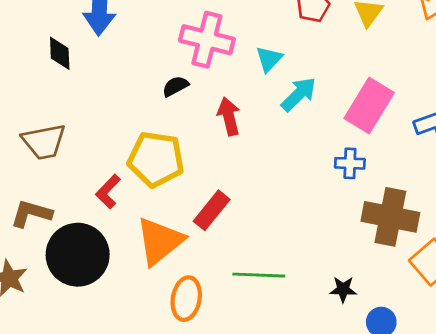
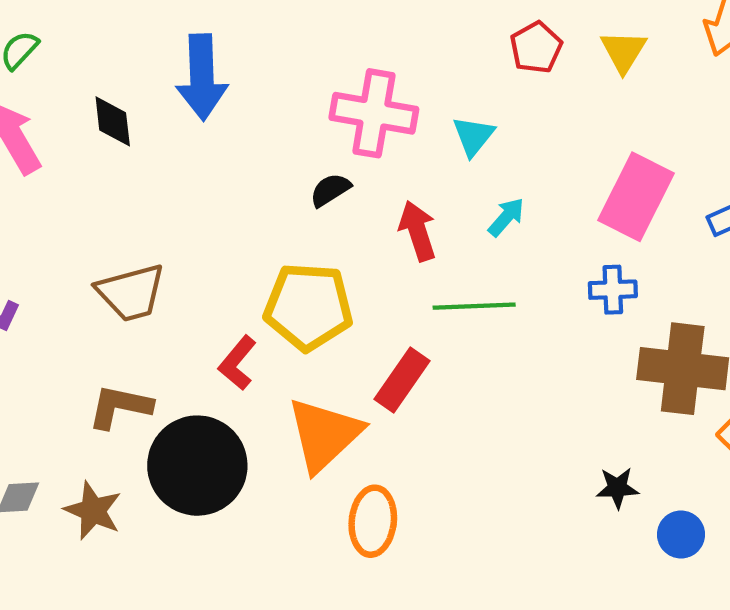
black diamond: (60, 53) -> (113, 121), moved
cyan arrow: (299, 94) -> (506, 217), moved, size x0.7
green line: (259, 275) -> (474, 306), moved

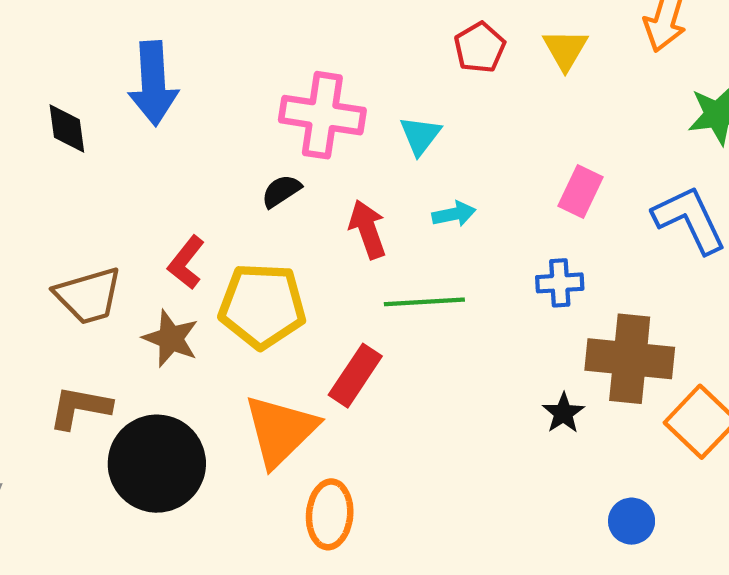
pink rectangle: (636, 197) -> (581, 192), size x0.6
cyan arrow: (506, 217) -> (454, 214), turned 39
red L-shape: (237, 363) -> (186, 262), moved
black star: (617, 488) -> (563, 413), moved, turned -30
brown star: (93, 511) -> (171, 338), moved

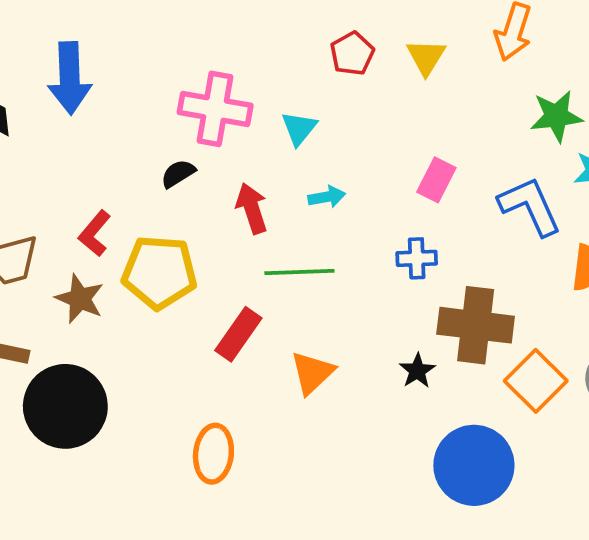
orange triangle: (280, 431) -> (312, 373), moved, size x0.7
blue circle: (632, 521) -> (474, 465), size x2.0

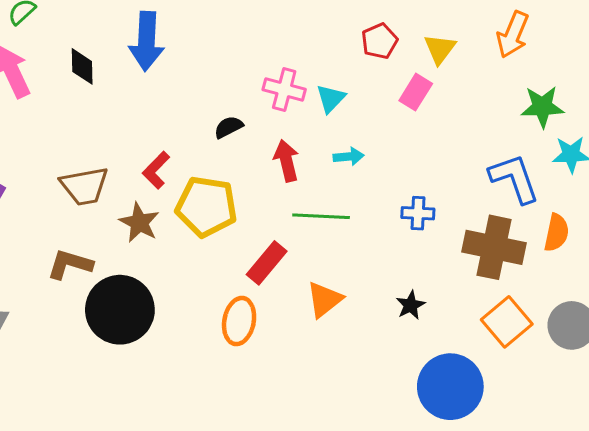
pink cross: (215, 109) -> (284, 89), moved, size x0.7
pink rectangle: (436, 180) -> (416, 92), moved
brown cross: (476, 325) -> (494, 247), moved
orange ellipse: (213, 454) -> (239, 321), moved

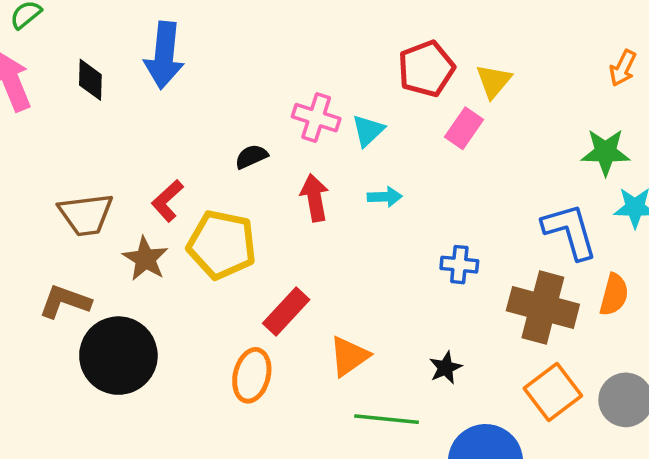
orange arrow: (513, 35) -> (623, 68), moved, size x0.7
red pentagon: (379, 41) -> (426, 69), size x1.4
green line: (321, 216) -> (387, 419), moved

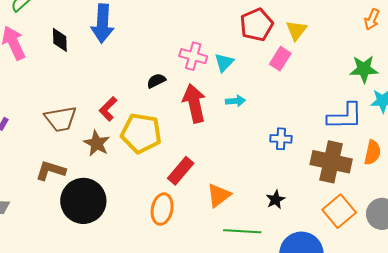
red arrow: (315, 198) -> (194, 103), size x1.4
blue L-shape: (570, 231) -> (345, 116), turned 108

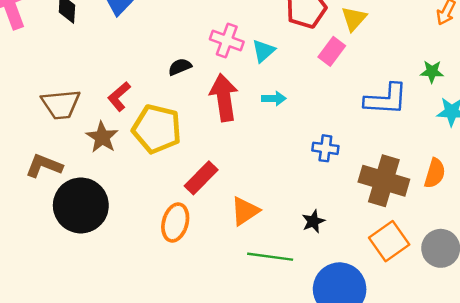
green star: (364, 69) -> (432, 72), size x0.7
blue L-shape: (345, 116) -> (386, 99), moved

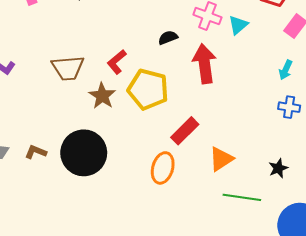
cyan arrow: (274, 98) -> (286, 70), moved, turned 114
brown L-shape: (44, 166) -> (36, 152), moved, size x0.7

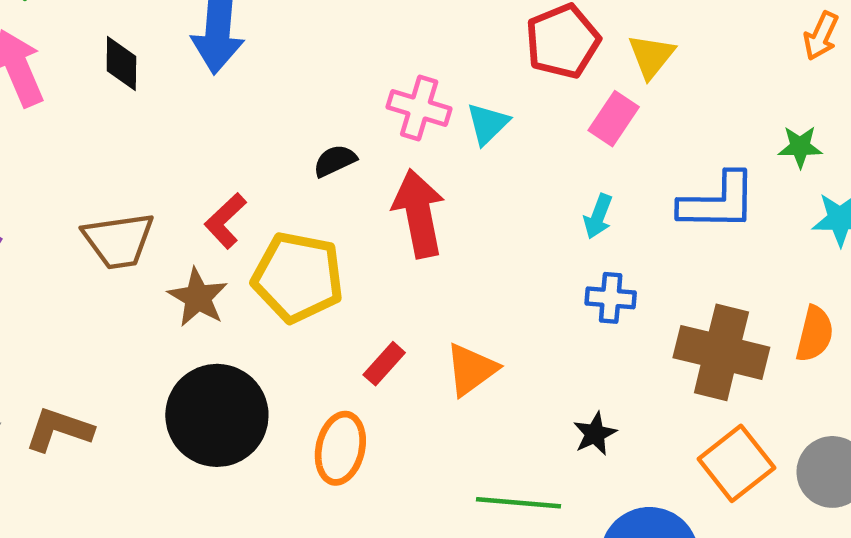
red rectangle: (185, 131) -> (384, 364), size x0.7
brown L-shape: (36, 152) -> (59, 430), size x1.4
black circle: (84, 153) -> (217, 415), moved
orange triangle: (221, 159) -> (471, 369), moved

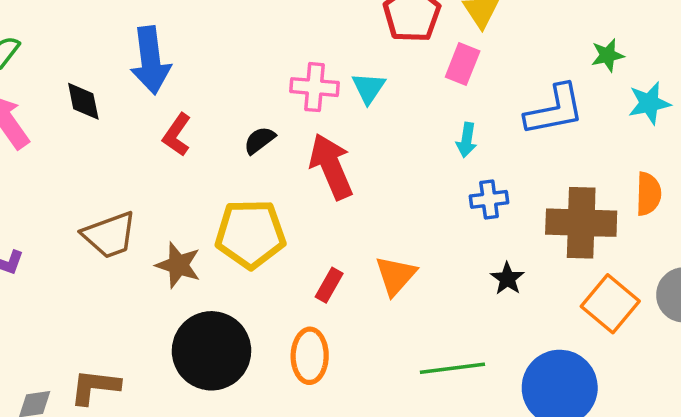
red L-shape: (225, 221) -> (177, 135), moved
black star: (595, 434) -> (507, 279), moved

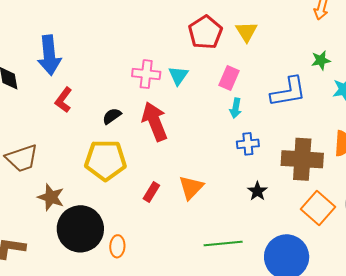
pink rectangle: (463, 64) -> (229, 78), moved
black semicircle: (259, 140) -> (112, 116), moved
brown star: (178, 265) -> (51, 197), moved
orange ellipse: (310, 356) -> (117, 246), moved, size x0.7

